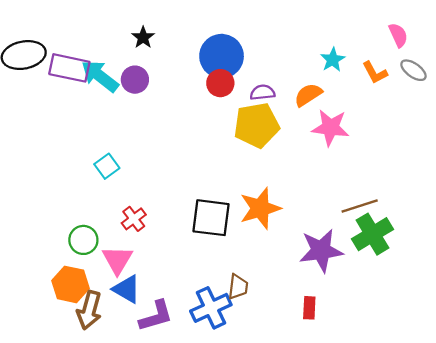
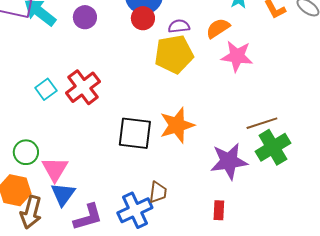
purple circle: (135, 80) -> (85, 17), moved
red cross: (134, 219) -> (83, 87), moved, size x1.6
blue triangle: (127, 289) -> (63, 194), turned 36

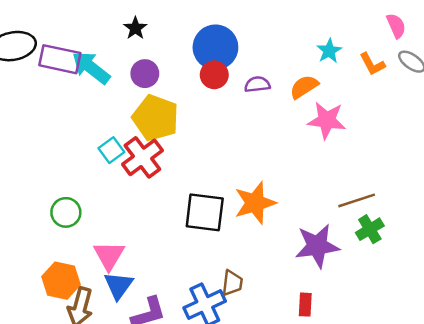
yellow pentagon: (174, 54) -> (156, 118), moved, turned 30
cyan square: (46, 89) -> (111, 150), moved
green cross: (273, 147) -> (370, 229), size x0.7
green circle: (26, 152) -> (66, 212), moved

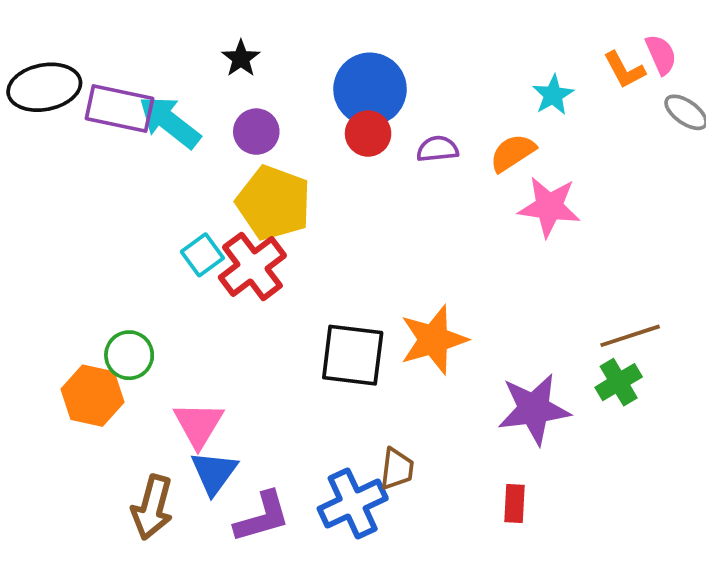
orange L-shape: (372, 64) -> (624, 70), moved
brown line: (357, 200) -> (630, 336), moved
orange hexagon: (61, 281) -> (92, 396), moved

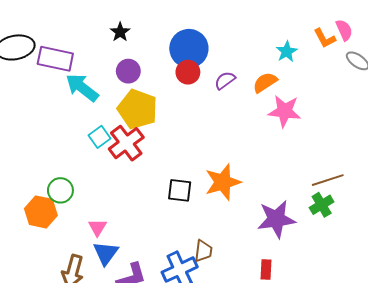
cyan arrow: (170, 122) -> (82, 88), moved
purple semicircle: (437, 149) -> (225, 80), turned -30
black square: (353, 355) -> (180, 190), size x0.7
pink triangle: (198, 425) -> (97, 227), size x0.7

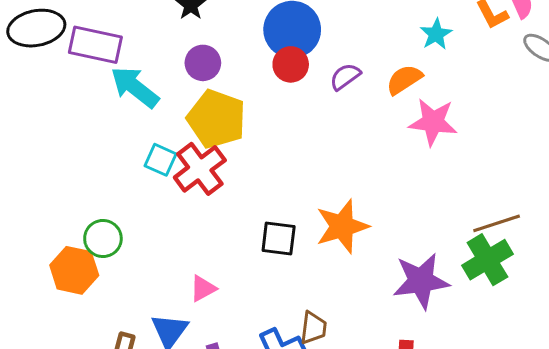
cyan square: (100, 137) -> (160, 160), turned -30
green cross: (322, 205) -> (487, 260), size x1.4
pink triangle: (97, 227) -> (203, 288), moved, turned 30

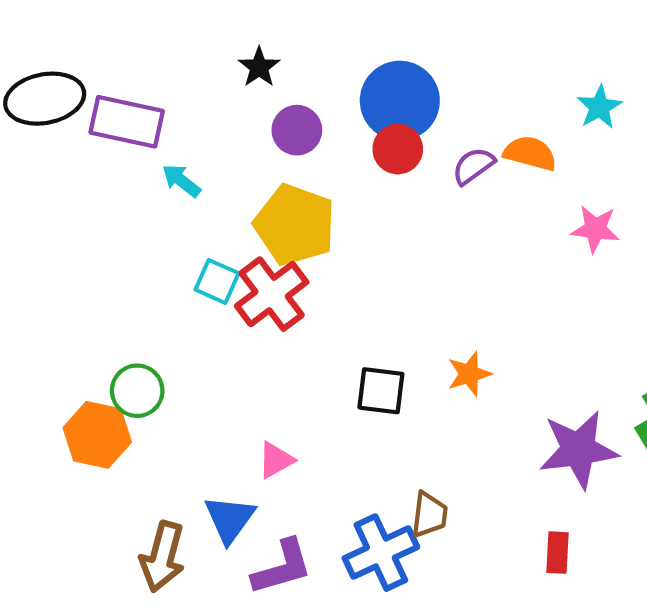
purple circle: (203, 63) -> (297, 130), moved
orange semicircle: (404, 80) -> (530, 153), moved, turned 48
cyan arrow: (135, 87) -> (181, 181), size x0.6
pink star: (433, 122) -> (595, 229), size x0.7
orange star: (342, 226) -> (469, 374), size x0.6

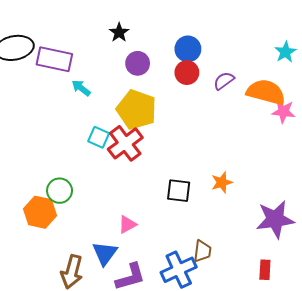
blue circle: (400, 101) -> (188, 49), size x0.7
orange semicircle: (530, 153) -> (266, 92), moved, size x1.5

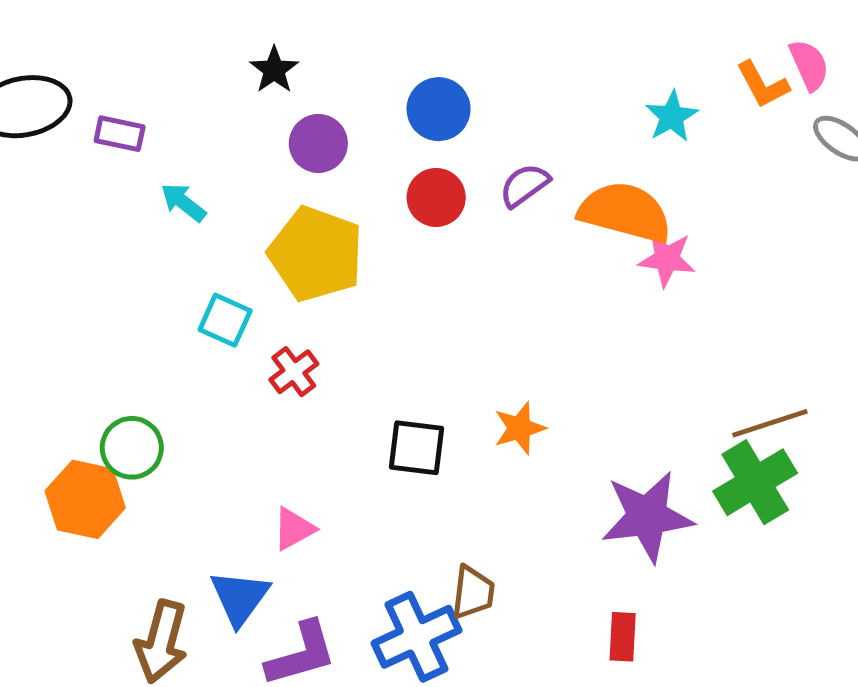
purple rectangle: (54, 59) -> (120, 134), size x0.6
red circle: (187, 73) -> (436, 197), moved
red cross: (125, 143) -> (294, 372), moved, size x0.6

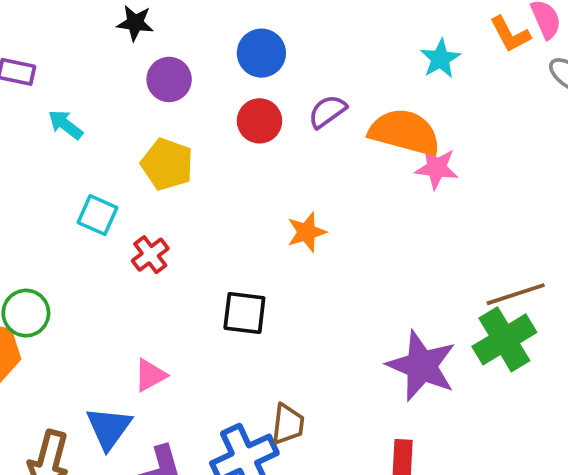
black star: (274, 70) -> (135, 23), turned -30
yellow pentagon: (316, 254) -> (167, 164), size x0.7
orange star: (520, 428) -> (307, 232), moved
purple star: (647, 517) -> (422, 366), turned 30

